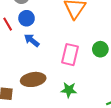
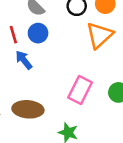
blue arrow: (32, 40) -> (24, 60), moved

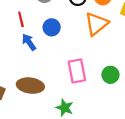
blue circle: (38, 33) -> (52, 27), moved
pink rectangle: (80, 90) -> (77, 71), turned -40

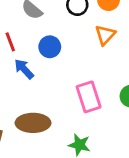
orange triangle: (96, 24) -> (105, 35), size x0.7

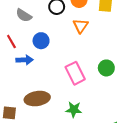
blue arrow: (24, 69) -> (25, 60), turned 140

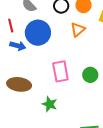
blue circle: (41, 41) -> (38, 33), size x1.6

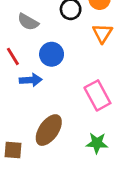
blue circle: (38, 33) -> (52, 54), size x0.7
brown ellipse: (19, 84) -> (49, 130), turned -45

